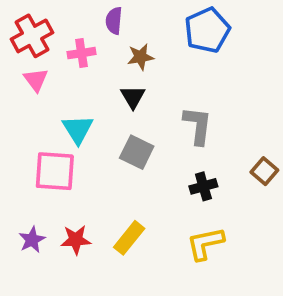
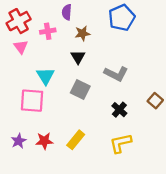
gray L-shape: (198, 125) -> (116, 74), turned 110
black cross: (203, 186) -> (119, 110), turned -32

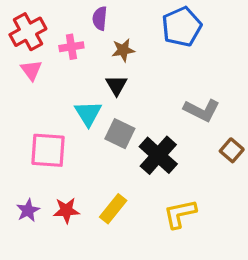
gray L-shape: (116, 74) -> (202, 110), moved
cyan triangle: (45, 76) -> (88, 114), moved
black cross: (119, 110) -> (158, 155), moved, size x1.6

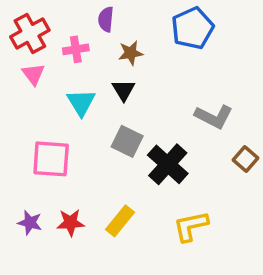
cyan triangle: (88, 114) -> (81, 102), moved
purple star: (28, 210) -> (30, 223), turned -30

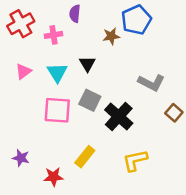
brown star: (131, 53) -> (111, 36), moved
pink triangle: (33, 74) -> (23, 71), moved, turned 30
pink square: (51, 159) -> (57, 110), moved
red star: (71, 223) -> (53, 177), moved

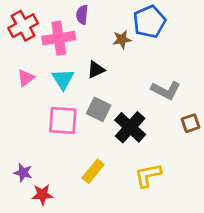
pink cross: (53, 35) -> (59, 38), size x1.6
black triangle: (87, 64) -> (96, 70), turned 36
brown square: (174, 113) -> (191, 123), turned 30
red star: (53, 177) -> (42, 195), moved

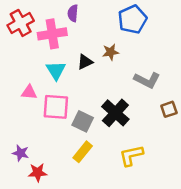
brown star: (122, 39) -> (111, 52), moved
pink triangle: (26, 78) -> (29, 92), moved, turned 42
gray square: (99, 109) -> (83, 121), moved

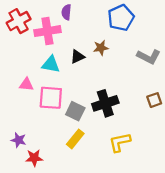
cyan triangle: (56, 70) -> (51, 64), turned -48
gray L-shape: (147, 80) -> (149, 57), moved
black cross: (115, 113) -> (105, 103), turned 30

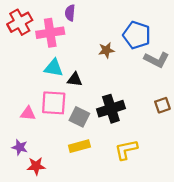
blue pentagon: (121, 18) -> (137, 35), moved, turned -30
black triangle: (77, 57) -> (75, 79), moved, turned 32
pink triangle: (26, 84) -> (28, 113), moved
yellow rectangle: (75, 139) -> (79, 146), turned 36

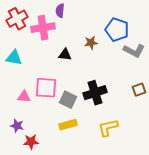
cyan triangle: (54, 68) -> (14, 58), moved
black triangle: (75, 79) -> (65, 55), moved

